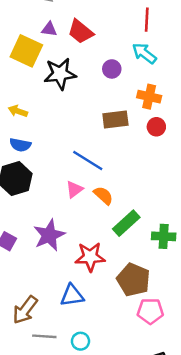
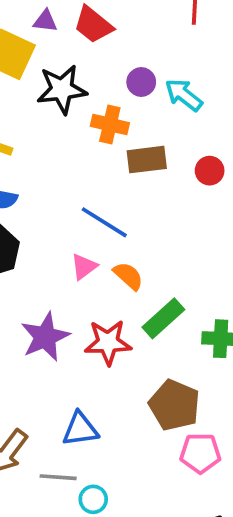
cyan arrow: (144, 53) -> (184, 95), moved
orange cross: (149, 97) -> (110, 124), moved
red star: (90, 257) -> (108, 342), moved
gray line: (44, 336) -> (58, 477), moved

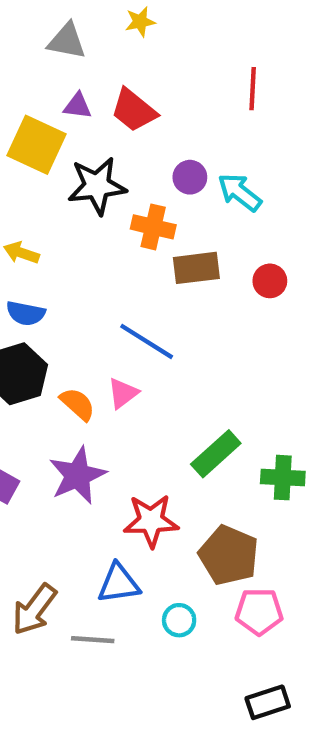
orange semicircle: (128, 276) -> (78, 404), moved
red star: (108, 342) -> (151, 521), moved
cyan circle: (93, 499) -> (179, 620), moved

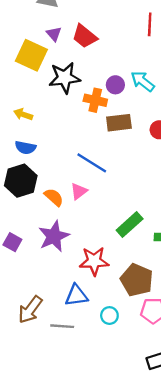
purple triangle: (78, 106) -> (54, 34), turned 42
purple circle: (190, 177) -> (115, 85), moved

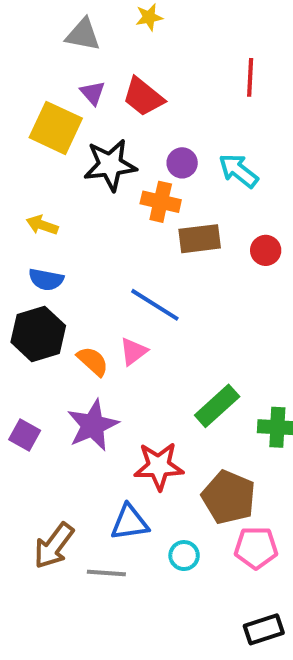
purple circle: (115, 85) -> (182, 163), moved

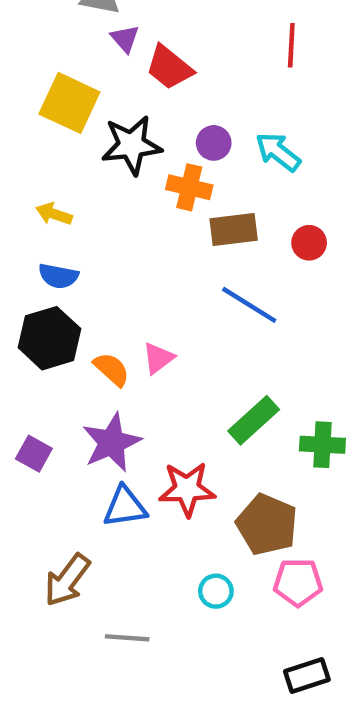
purple triangle: (93, 93) -> (125, 39), moved
blue line: (155, 305) -> (249, 305), moved
blue triangle: (130, 522) -> (125, 507), moved
gray line: (106, 573) -> (127, 638), moved

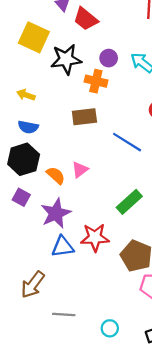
brown rectangle: (234, 229) -> (84, 117), moved
purple square: (34, 454) -> (21, 197), moved
cyan circle: (216, 591) -> (110, 328), moved

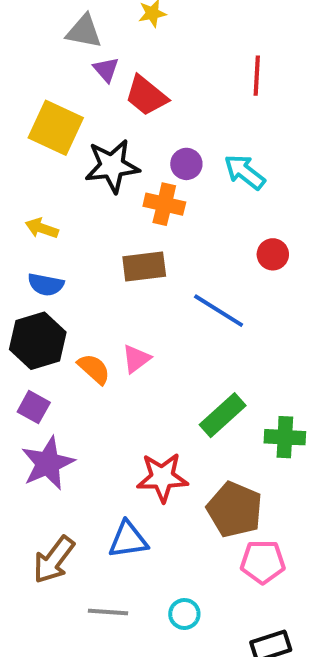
purple star: (56, 213) -> (48, 463), moved
blue triangle: (63, 247) -> (128, 540), moved
cyan circle: (110, 328) -> (184, 614), moved

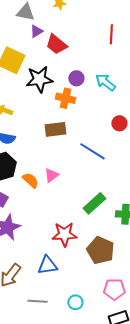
purple triangle: (106, 70) -> (36, 31), turned 40
pink pentagon: (263, 562) -> (114, 289), moved

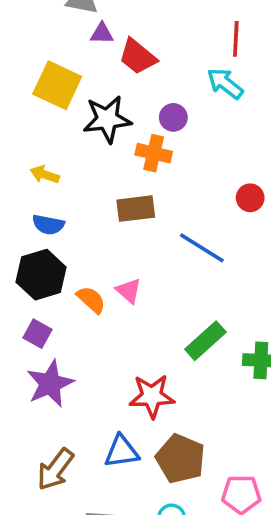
purple triangle: (36, 31) -> (102, 33), turned 32
cyan arrow: (105, 82) -> (225, 83), moved
pink triangle: (51, 175) -> (129, 291), turned -42
brown pentagon: (100, 250) -> (180, 459), moved

